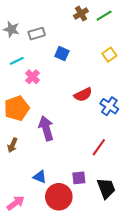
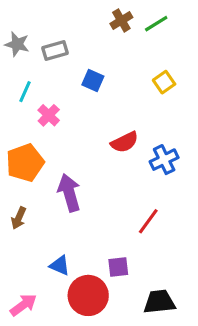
cyan line: (17, 61) -> (25, 92), turned -40
blue cross: (109, 106) -> (164, 160), turned 30
black trapezoid: (106, 188) -> (159, 302), moved, turned -75

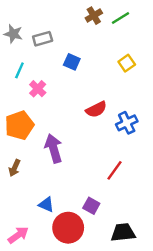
purple square: (118, 267) -> (91, 206), turned 35

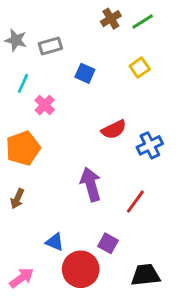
yellow square: (127, 63) -> (140, 68), moved
purple arrow: (54, 148) -> (91, 184), moved

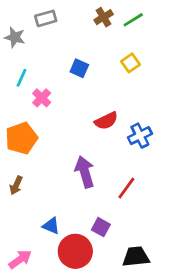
gray rectangle: (50, 46) -> (46, 18), moved

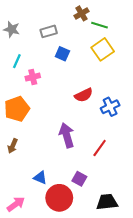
gray rectangle: (46, 18) -> (49, 31), moved
green line: (133, 20) -> (100, 25), moved, turned 49
yellow square: (130, 63) -> (103, 49), size x1.5
pink cross: (42, 98) -> (33, 77), turned 32

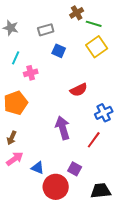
blue cross: (110, 107) -> (104, 113), moved
pink arrow: (16, 204) -> (15, 159), moved

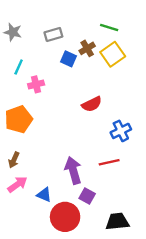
brown cross: (77, 13) -> (87, 48), moved
purple arrow: (63, 128) -> (73, 170), moved
red line: (94, 140) -> (109, 162), turned 42

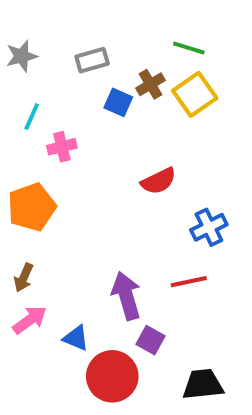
gray star: (13, 32) -> (22, 56), turned -30

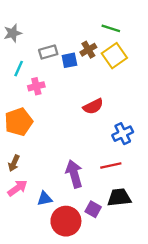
gray rectangle: (92, 60) -> (48, 52), moved
blue square: (118, 102) -> (69, 60), turned -35
blue triangle: (76, 338) -> (45, 199), turned -35
purple square: (150, 340) -> (93, 209), moved
black trapezoid: (203, 384) -> (119, 197), moved

